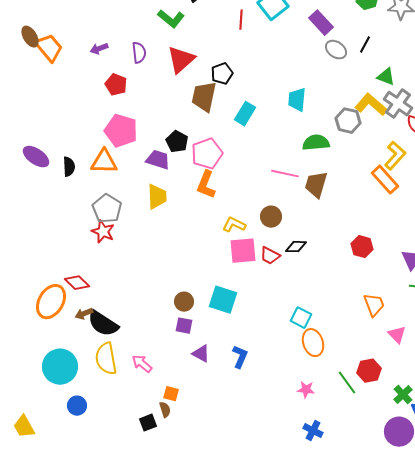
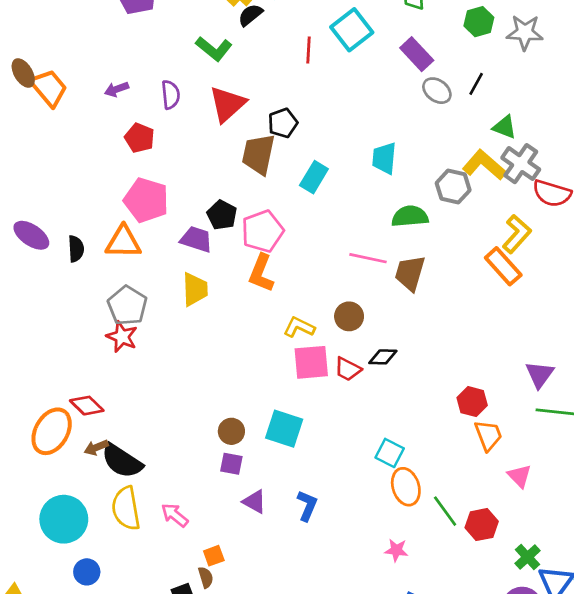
red hexagon: (362, 247) -> (472, 402), moved
green line: (347, 383) -> (445, 511), moved
orange square: (171, 394) -> (214, 556), turned -35

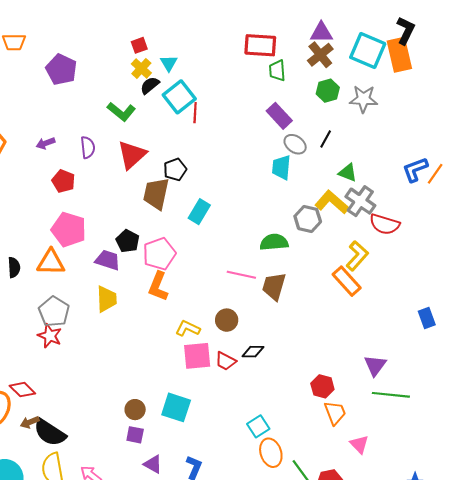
cyan square: (352, 30) -> (179, 97), moved
cyan trapezoid: (384, 158) -> (281, 167), moved
cyan square: (390, 453) -> (258, 426), turned 30

